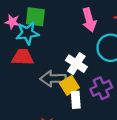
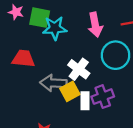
pink star: (12, 22) -> (16, 12), moved
cyan star: (27, 33) -> (55, 28), moved
white rectangle: (76, 100) -> (85, 101), moved

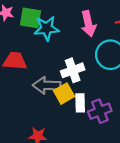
white cross: (79, 69) -> (73, 70), turned 35
purple cross: (103, 97) -> (100, 111), moved

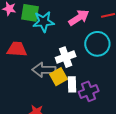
pink arrow: (88, 24) -> (79, 18), turned -110

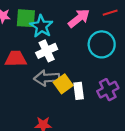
cyan star: (44, 22) -> (41, 26), turned -30
white cross: (66, 57) -> (47, 51), moved
purple cross: (89, 91) -> (108, 90), moved

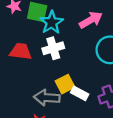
gray arrow: (47, 78) -> (47, 98), moved
white rectangle: (79, 91) -> (80, 93), turned -63

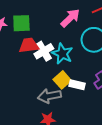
cyan star: (52, 22) -> (62, 54), moved
red trapezoid: (21, 51) -> (29, 45), moved

